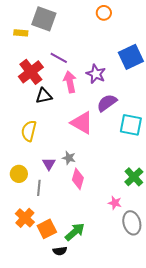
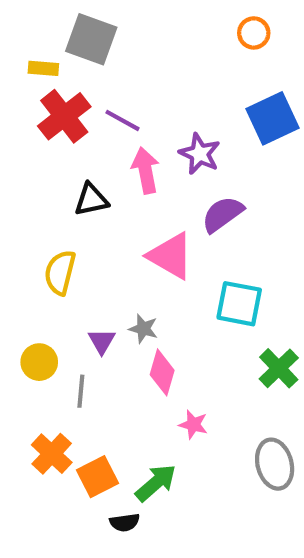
orange circle: (104, 13) -> (254, 33), moved
red cross: (31, 72) -> (64, 116), moved
cyan square: (131, 125) -> (239, 304), moved
pink star: (115, 203) -> (193, 425), moved

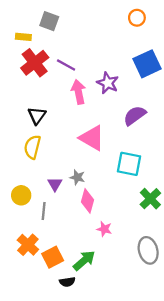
gray square: (91, 39) -> (49, 21), size x0.7
black triangle: (91, 200) -> (37, 116), moved, turned -42
purple semicircle: (222, 214) -> (135, 116), moved

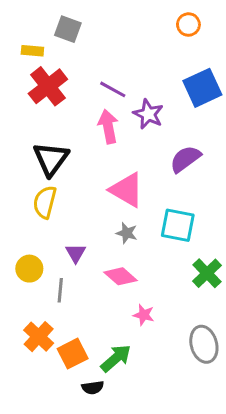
purple line: (66, 65) -> (113, 89), moved
black triangle: (37, 116) -> (51, 159), size x1.4
gray star: (77, 177) -> (127, 233), moved
pink diamond: (87, 201) -> (120, 276), turned -65

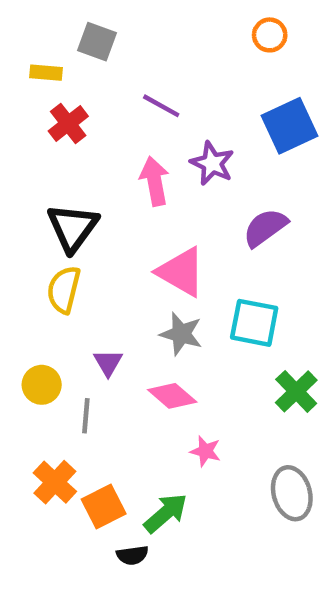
red cross: (48, 86) -> (68, 124), size x0.7
purple line: (113, 89) -> (161, 106), moved
gray star: (127, 233) -> (181, 334), size x1.4

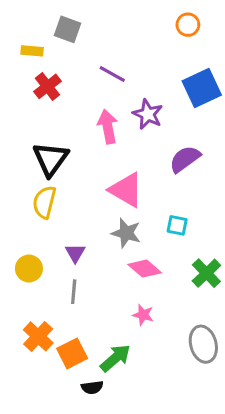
cyan square: (254, 323) -> (177, 225), size x0.6
pink diamond: (172, 396) -> (145, 269), moved
gray line: (86, 416) -> (74, 292), moved

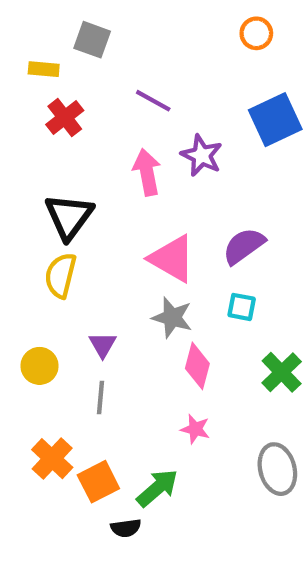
purple semicircle: (185, 159) -> (244, 246), moved
pink diamond: (145, 269) -> (197, 366), turned 64

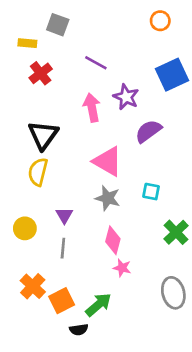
purple semicircle: (244, 246) -> (148, 131), moved
pink diamond: (197, 366) -> (113, 240), moved

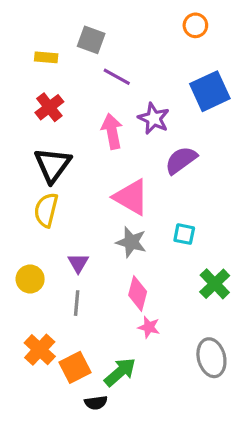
gray square: (58, 25) -> (91, 40), moved
yellow rectangle: (27, 43) -> (46, 57), moved
red cross: (41, 73) -> (49, 107), moved

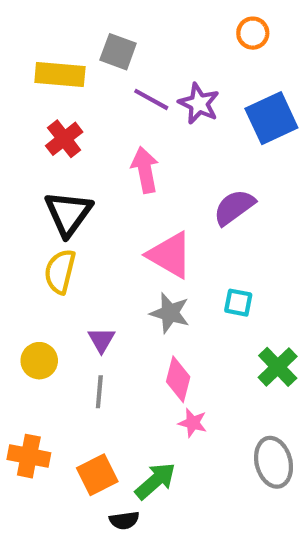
yellow rectangle: (46, 57) -> (60, 75), size x1.6
purple star: (154, 118) -> (199, 104), moved
orange cross: (40, 350) -> (29, 456), moved, turned -32

